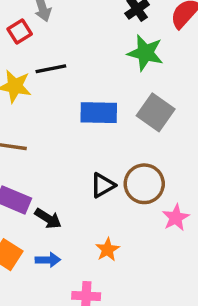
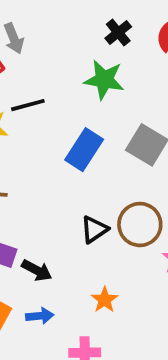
green star: (145, 53) -> (104, 80), moved
blue rectangle: (99, 113) -> (84, 150), turned -54

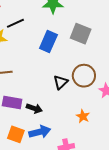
orange star: (105, 300) -> (83, 116), moved
blue arrow: (40, 316) -> (40, 132), size x1.5

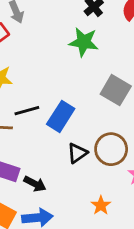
black line: (15, 23) -> (27, 111), moved
blue rectangle: (48, 42) -> (61, 116), moved

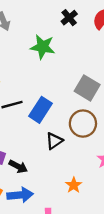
green star: (84, 42) -> (43, 47), moved
brown circle: (111, 149) -> (83, 124), moved

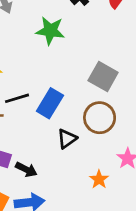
orange star: (74, 185) -> (99, 179), moved

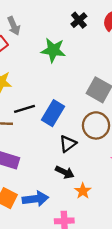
black arrow: (26, 169) -> (65, 172), moved
orange star: (99, 179) -> (83, 191), moved

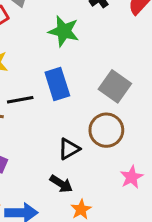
blue rectangle: (53, 113) -> (57, 84), moved, turned -55

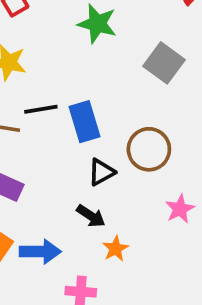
blue rectangle: (57, 84) -> (85, 122), moved
gray square: (115, 86) -> (164, 63), moved

